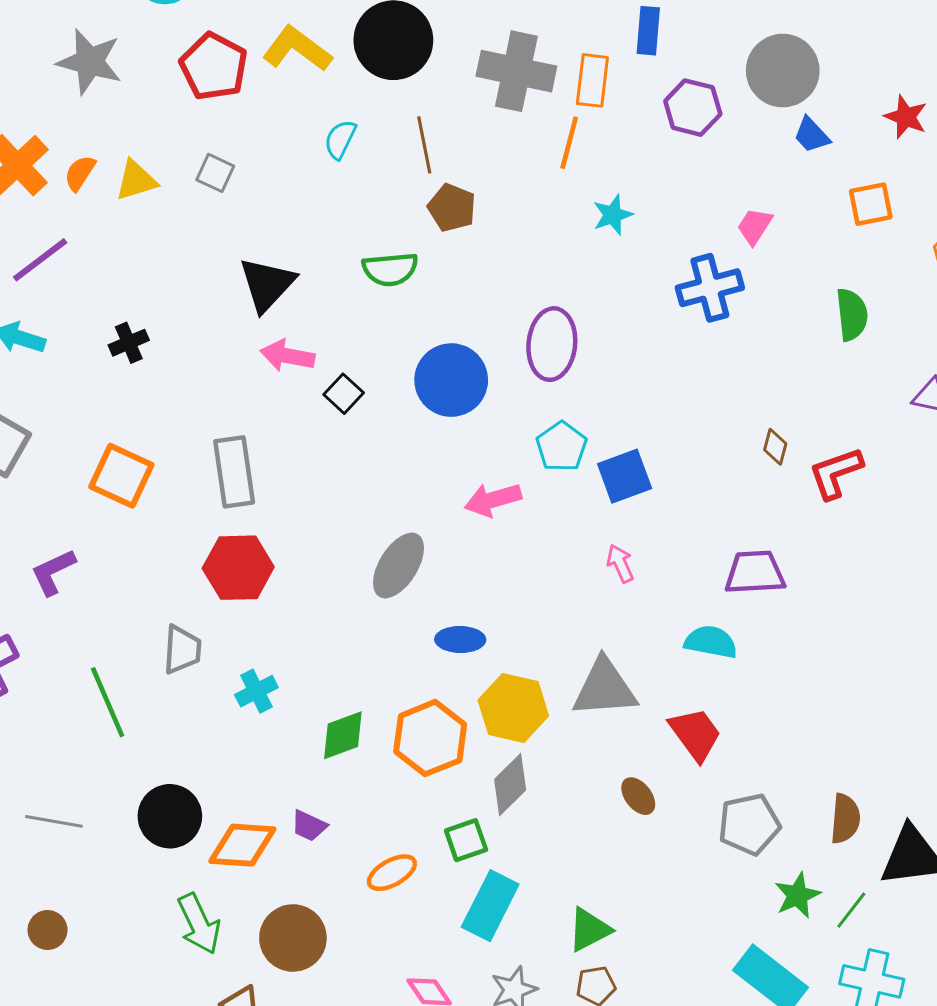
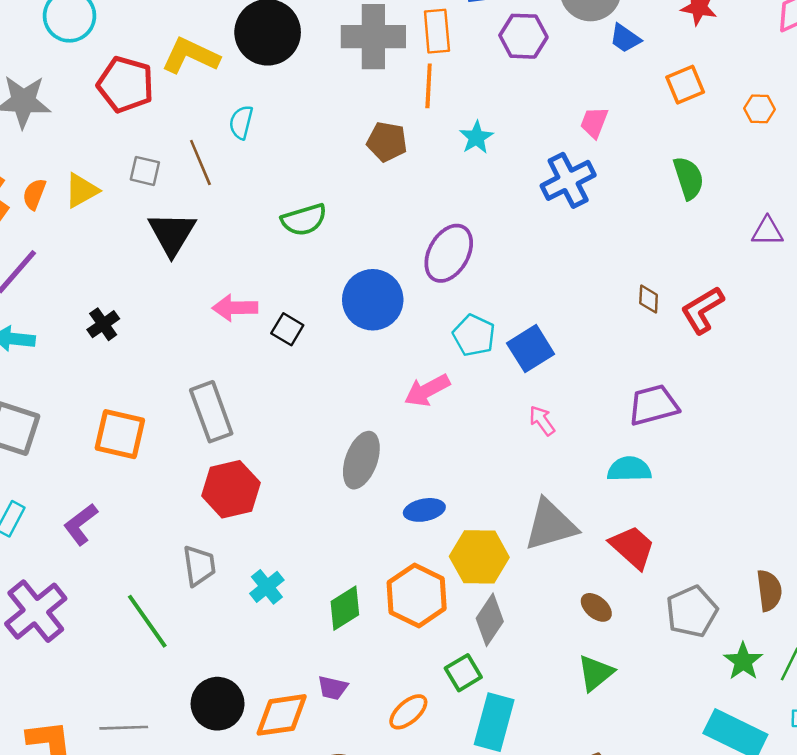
brown line: (424, 145) -> (200, 163), moved
brown pentagon: (452, 208) -> (387, 142), moved
black triangle: (267, 284) -> (172, 234), moved
purple ellipse: (552, 344) -> (449, 253), turned 36
green triangle: (589, 930) -> (595, 673), moved

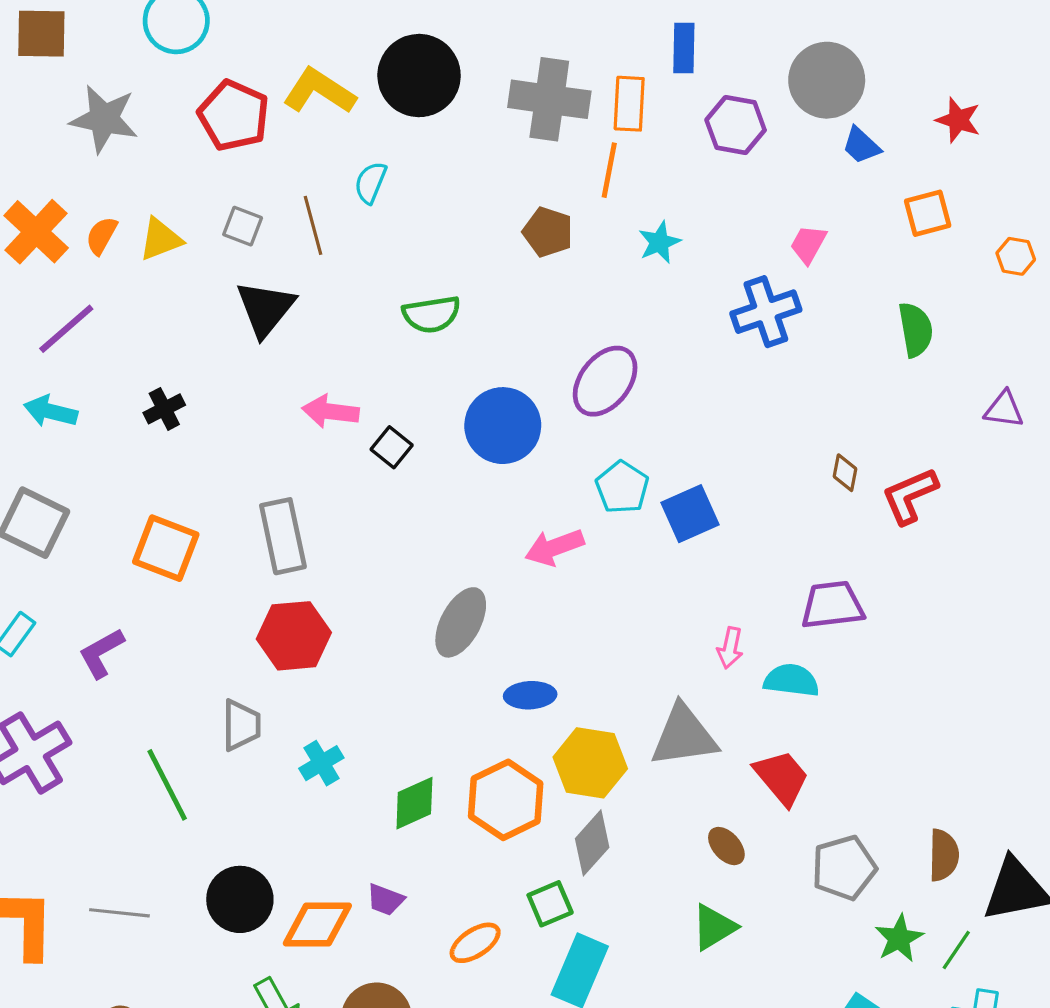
pink arrow: (542, 421) -> (730, 648), moved, turned -140

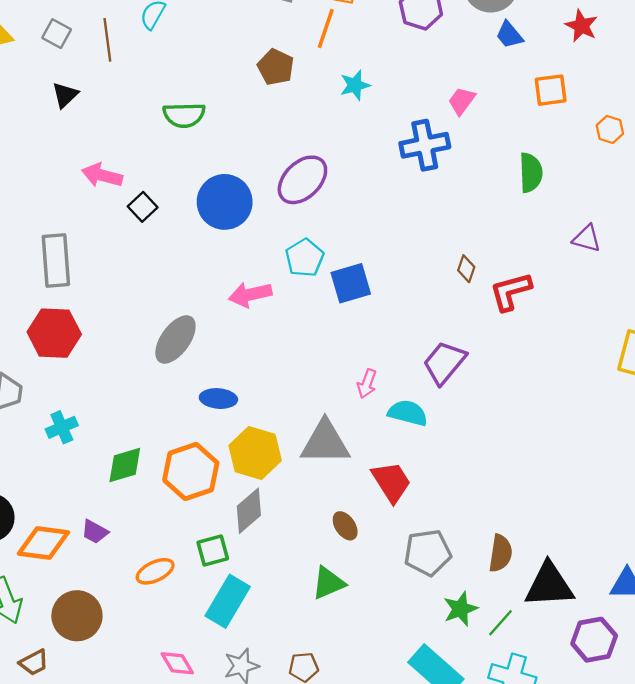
black triangle: (265, 308) -> (65, 95), size x0.6
purple trapezoid: (832, 605) -> (444, 363), turned -51

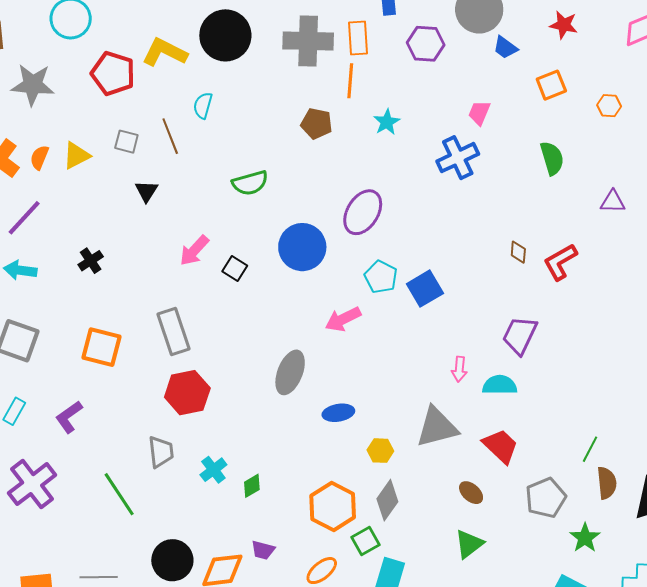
pink arrow: (102, 175) -> (194, 251), turned -48
yellow hexagon: (255, 453) -> (380, 451), size x0.6
green diamond: (125, 465) -> (252, 486), moved, size x0.7
orange hexagon: (191, 471) -> (333, 506), moved
green line: (500, 623) -> (590, 449), moved

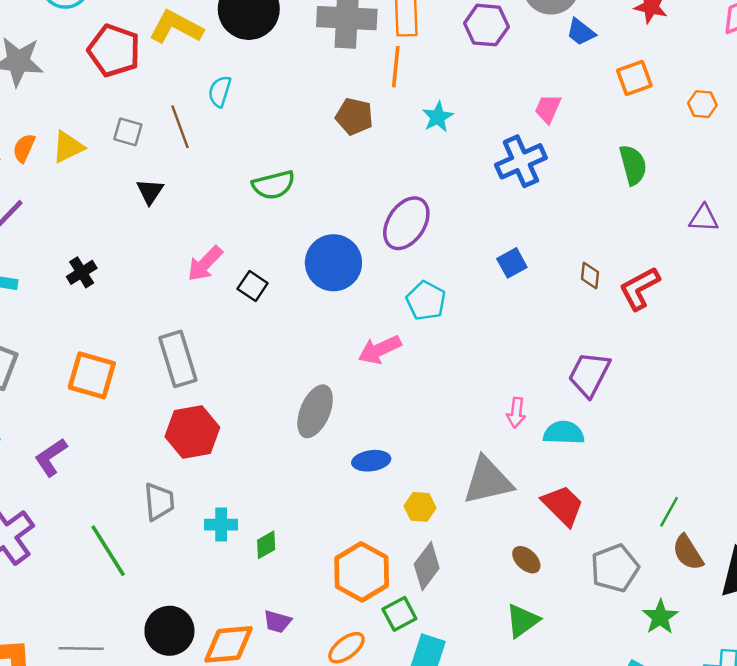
blue square: (425, 289) -> (512, 263), moved, size x0.7
cyan cross: (213, 470) -> (221, 525), turned 36
brown semicircle: (607, 483) -> (688, 552), turned 152

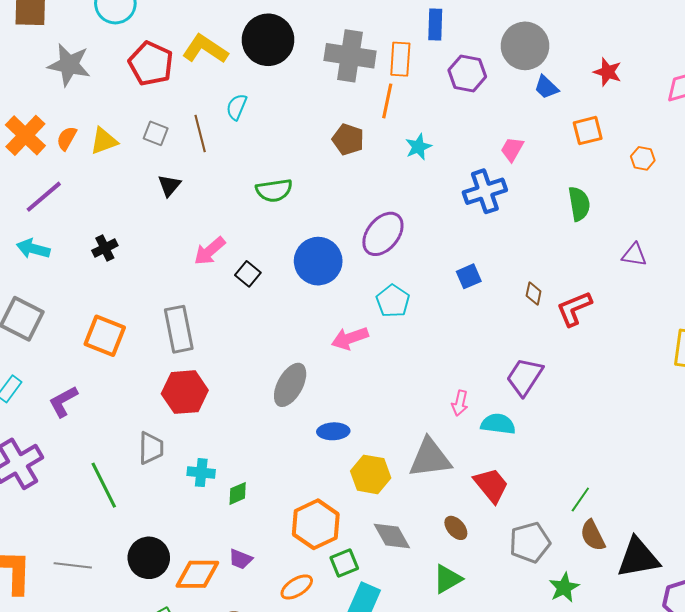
yellow hexagon: (420, 507) -> (371, 474), size x1.5
gray diamond: (427, 566) -> (392, 536), moved, turned -72

